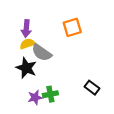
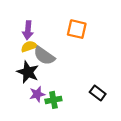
orange square: (72, 27) -> (77, 29), turned 30
purple star: (35, 97) -> (37, 94), moved

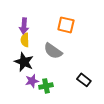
yellow semicircle: (29, 46) -> (25, 40), turned -72
gray semicircle: (44, 56) -> (53, 51), moved

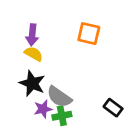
yellow semicircle: (25, 40) -> (34, 54), turned 120
gray semicircle: (53, 51) -> (59, 97), moved

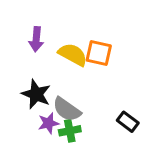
orange square: (89, 34) -> (99, 53), moved
yellow semicircle: (34, 54) -> (73, 55), moved, size x1.4

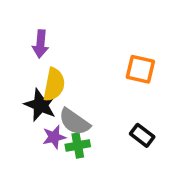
orange square: (99, 53) -> (140, 69), moved
yellow semicircle: (73, 55) -> (54, 85), moved, turned 72

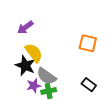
purple arrow: (40, 44) -> (25, 27), turned 49
yellow semicircle: (54, 85) -> (34, 53), turned -48

